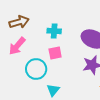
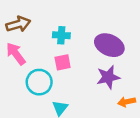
pink arrow: (17, 46) -> (16, 54), turned 102

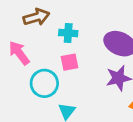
brown arrow: (18, 24) -> (36, 17), moved

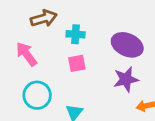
cyan circle: (44, 83) -> (37, 95), moved

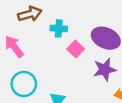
pink square: (77, 63) -> (76, 49), moved, turned -35

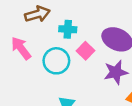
cyan circle: (24, 84) -> (56, 61), moved

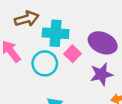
cyan cross: (68, 29) -> (56, 33), size x1.5

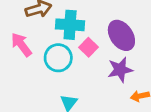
purple ellipse: (103, 43) -> (121, 35), turned 32

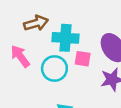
pink square: (89, 47) -> (83, 59), turned -35

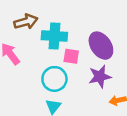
cyan circle: (54, 69) -> (54, 79), moved

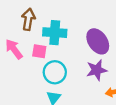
brown arrow: (26, 22) -> (28, 19), turned -65
pink square: (71, 56) -> (39, 51), moved

